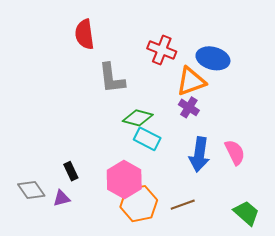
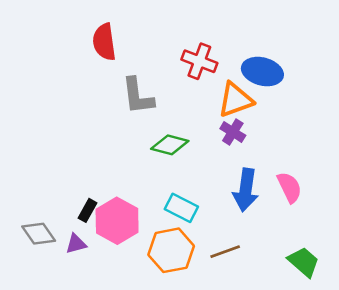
cyan rectangle: (147, 139) -> (181, 208), moved
black rectangle: (71, 171) -> (87, 210), turned 54
pink hexagon: (124, 180) -> (117, 221), moved

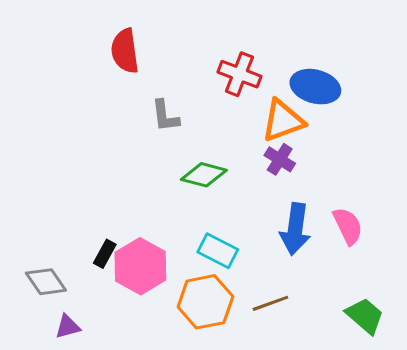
gray L-shape: (138, 96) -> (165, 116), size x0.7
purple triangle: (76, 244) -> (68, 327), moved

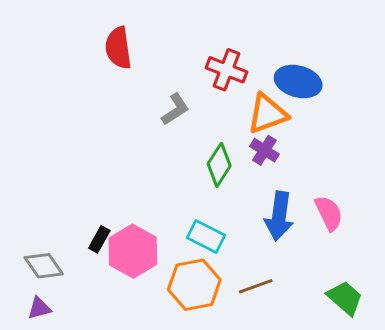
gray L-shape: (165, 116) -> (175, 109), moved, turned -116
green diamond: (204, 175) -> (219, 165), moved, turned -72
purple triangle: (68, 327) -> (39, 308), moved

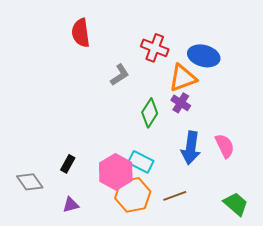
pink hexagon: (133, 251) -> (116, 172), moved
purple triangle: (39, 308) -> (71, 205), moved

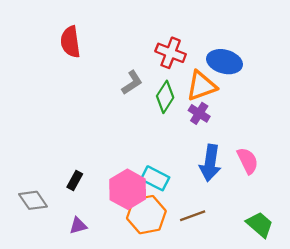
red semicircle: (81, 33) -> (70, 42), moved
green diamond: (150, 113) -> (165, 97), moved

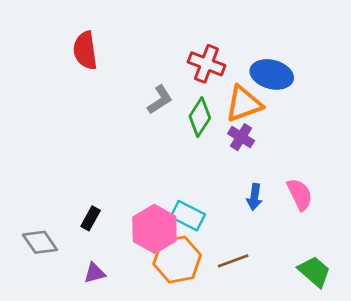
blue arrow: (210, 163) -> (254, 197), size x0.6

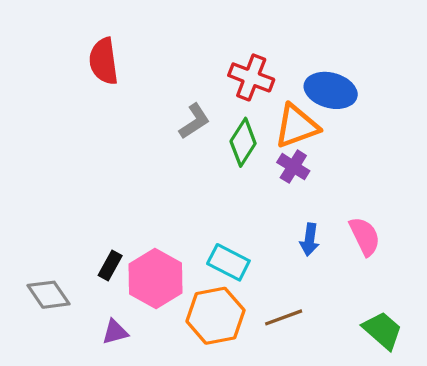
pink hexagon: (154, 229) -> (156, 278), moved

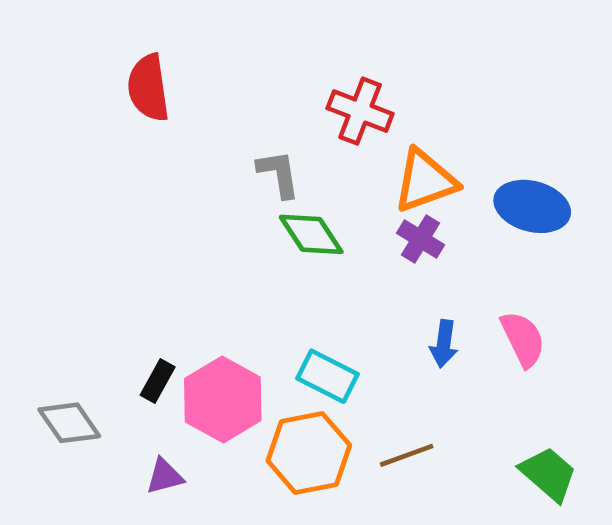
blue ellipse: (331, 90) -> (532, 206), moved
gray L-shape: (194, 121) -> (279, 174), turned -66
green diamond: (243, 142) -> (311, 234), moved, turned -66

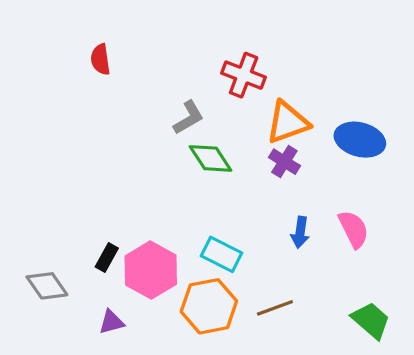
red semicircle: (148, 88) -> (100, 59), size x0.7
gray L-shape: (279, 174) -> (188, 118), turned 69

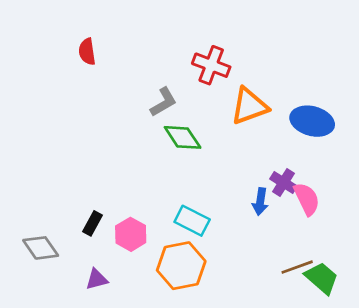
purple cross: (284, 162) -> (283, 182), moved
pink hexagon: (151, 270) -> (131, 234), size x0.7
brown line: (275, 308) -> (297, 267), moved

